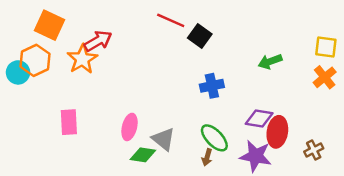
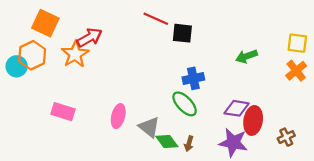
black square: (200, 36) -> (182, 33), turned -30
pink rectangle: (69, 122) -> (63, 112), turned -70
green ellipse: (214, 138) -> (185, 104), moved
green diamond: (143, 155) -> (167, 141), moved, turned 45

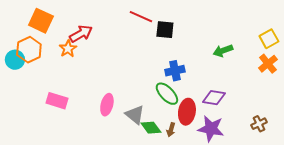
yellow square: (297, 43) -> (269, 39), turned -36
orange star: (75, 54) -> (68, 49), size x0.7
red ellipse: (253, 120) -> (187, 112), moved

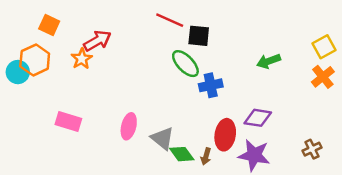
orange square: (41, 21) -> (49, 25), size x0.7
green ellipse: (167, 94) -> (185, 64), moved

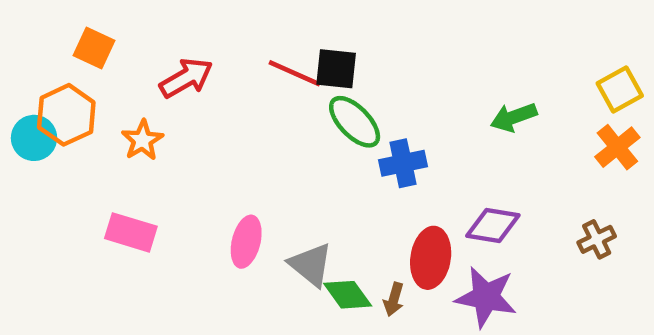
red line: (170, 20) -> (295, 73), moved
black square: (199, 36) -> (336, 69), moved
orange star: (82, 59) -> (142, 140), moved
brown cross: (312, 149) -> (597, 239), moved

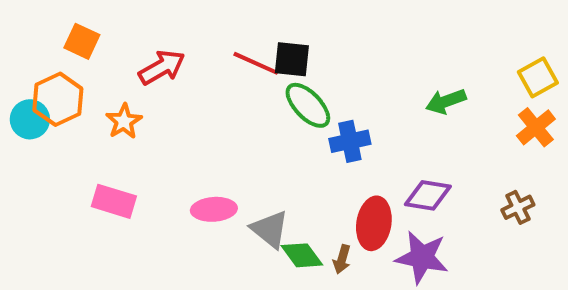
pink ellipse: (246, 242) -> (214, 209), turned 72

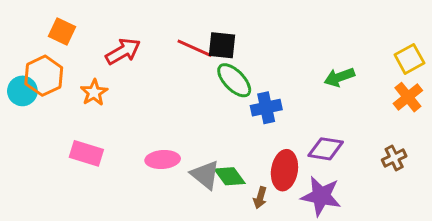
green diamond: (302, 255) -> (230, 176), moved

